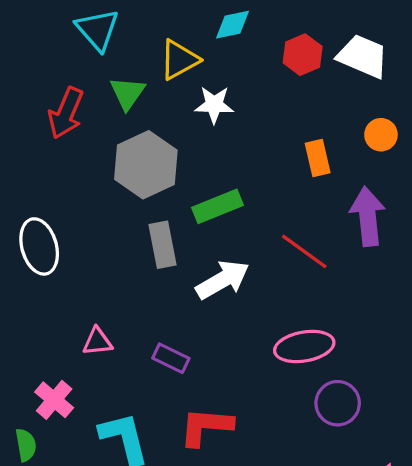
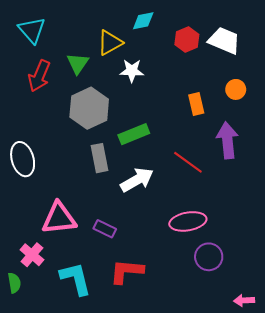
cyan triangle: (97, 30) -> (32, 30), moved
pink triangle: (97, 341) -> (59, 218), size x1.8

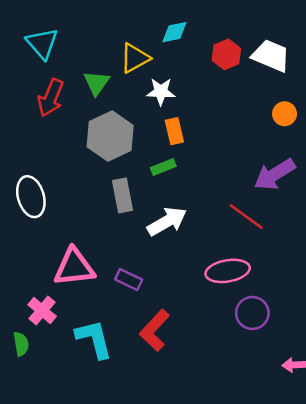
orange rectangle: (196, 104) -> (174, 131), moved
green rectangle: (134, 134) -> (163, 167), size x0.7
purple arrow: (227, 140) -> (275, 174), turned -116
red line: (188, 162) -> (246, 216), moved
red L-shape: (127, 271) -> (155, 330), turned -52

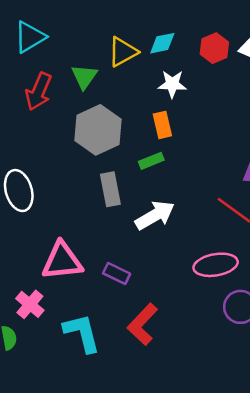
cyan diamond: (174, 32) -> (162, 43), moved
cyan triangle: (42, 43) -> (30, 37), turned 40
white star: (161, 92) -> (172, 84), moved

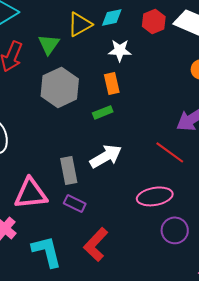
gray rectangle: (110, 189) -> (69, 170), moved

